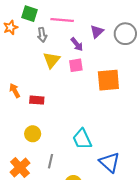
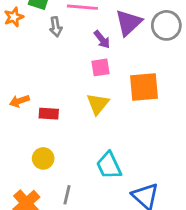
purple triangle: (97, 32) -> (129, 23), size x1.5
yellow triangle: (52, 60) -> (98, 104), moved
orange arrow: (15, 91) -> (19, 101), turned -80

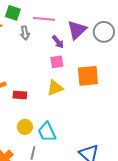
yellow triangle: (98, 104) -> (55, 88), turned 30
yellow circle: (43, 158) -> (25, 127), moved
cyan trapezoid: (109, 165) -> (47, 132), moved

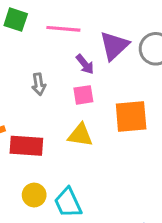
gray arrow: (25, 33) -> (39, 84), moved
yellow triangle: (55, 88) -> (80, 135), turned 30
red rectangle: (20, 95) -> (26, 146), size x1.5

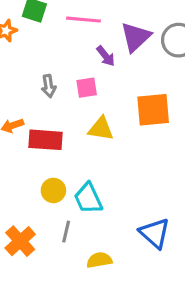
gray arrow: (39, 84) -> (49, 86), moved
pink square: (83, 95) -> (87, 88), moved

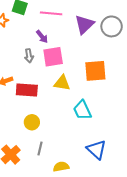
purple arrow: (106, 56) -> (42, 37), moved
pink square: (87, 88) -> (53, 57), size x1.5
cyan trapezoid: (88, 198) -> (82, 110), moved

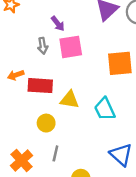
yellow triangle: (62, 83) -> (70, 100), moved

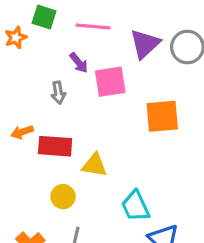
pink square: (71, 47) -> (110, 82), moved
cyan trapezoid: (105, 109) -> (135, 206), moved

